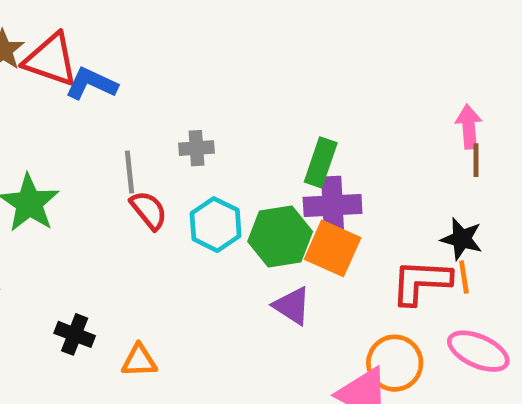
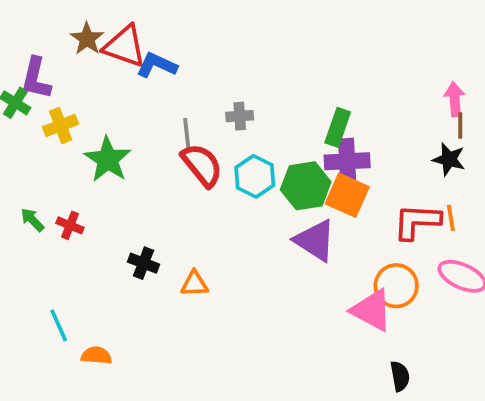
red semicircle: (149, 210) -> (202, 165), size x1.4
black star: (462, 239) -> (449, 159), moved
purple triangle: (292, 306) -> (315, 240), size x1.4

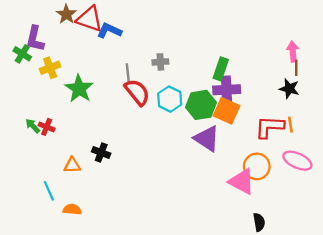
red cross: (70, 225) -> (47, 127), moved
orange triangle: (194, 284) -> (72, 165), moved

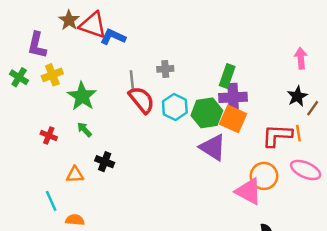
green cross: (22, 54) -> (19, 77), moved
brown line: (296, 68) -> (313, 108), moved, turned 35
black star: (289, 89) -> (297, 96), turned 30
green arrow: (33, 126) -> (84, 130), moved

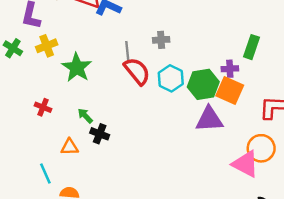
green rectangle: (227, 76) -> (252, 47), moved
purple cross: (233, 97) -> (230, 69), size x0.6
green arrow: (84, 130) -> (85, 116), moved
purple triangle: (213, 147) -> (209, 119), turned -36

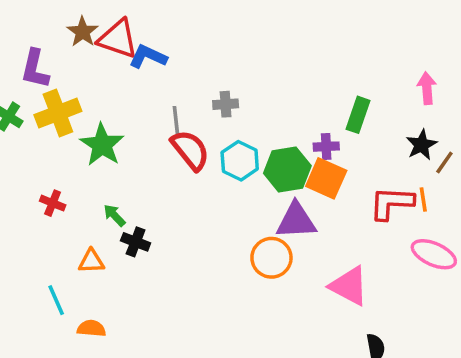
yellow cross: (47, 46) -> (58, 113), size x1.4
orange circle: (261, 148) -> (271, 258), moved

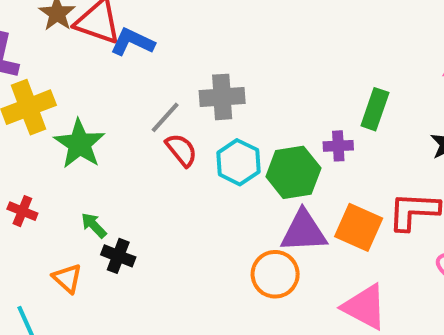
gray cross: (226, 104) -> (222, 97), size x1.5
gray line: (176, 122) -> (165, 117), turned 48
red semicircle: (190, 150) -> (181, 150), size x0.7
orange square: (326, 178) -> (359, 227), moved
orange triangle: (91, 261) -> (67, 278), turned 44

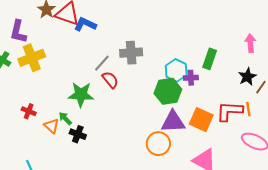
green star: (79, 144) -> (81, 94), moved, turned -30
cyan hexagon: (238, 162) -> (176, 70), moved
orange triangle: (67, 278) -> (52, 126), moved

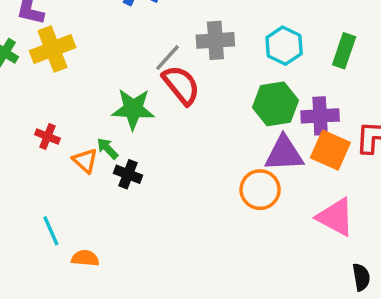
cyan hexagon: (176, 70) -> (284, 46), moved
purple cross: (191, 78) -> (320, 116), moved, size x1.5
red semicircle: (110, 80) -> (181, 85), size x1.4

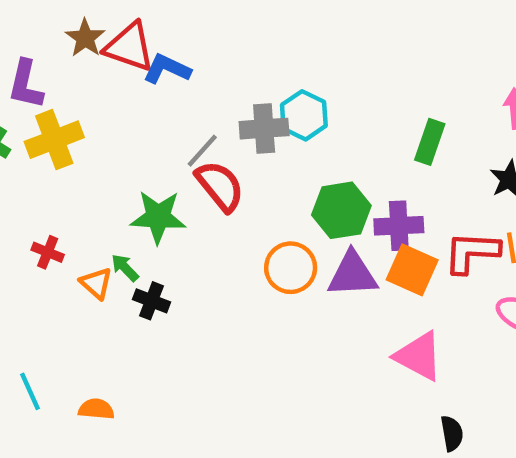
cyan hexagon: (284, 46) -> (304, 115), moved
orange circle: (260, 190) -> (291, 268), moved
cyan line: (51, 231) -> (30, 391), moved

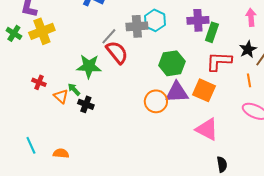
purple cross: (399, 226) -> (198, 20), moved
red L-shape: (472, 252) -> (219, 61), moved
orange circle: (291, 268) -> (156, 101), moved

